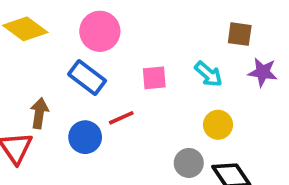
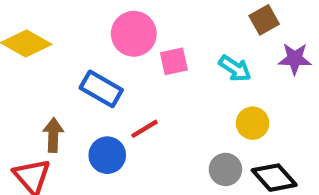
pink circle: (100, 31) -> (134, 34), moved
brown square: (240, 34) -> (264, 20), turned -30
pink square: (154, 78) -> (174, 61), moved

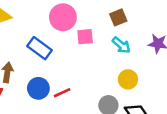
brown square: (264, 20) -> (118, 17), moved
red line: (145, 129) -> (62, 93), moved

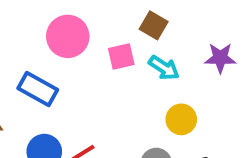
brown square: (118, 17) -> (154, 25), turned -30
pink square: (85, 37) -> (121, 56), moved

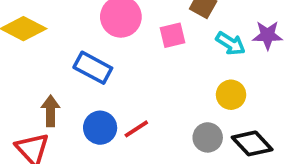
cyan arrow: (164, 68) -> (231, 43), moved

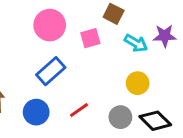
blue rectangle: (93, 68) -> (51, 71), moved, turned -68
red line: (136, 129) -> (79, 110), moved

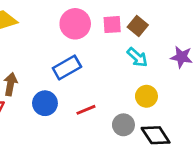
pink square: (90, 38) -> (112, 25), moved
cyan arrow: (136, 43) -> (137, 57), moved

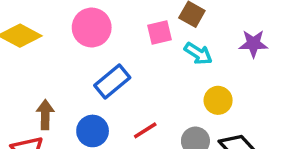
pink circle: (75, 24) -> (92, 28), moved
pink square: (112, 25) -> (159, 32), moved

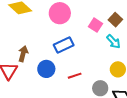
pink square: (159, 32) -> (96, 25), turned 32

